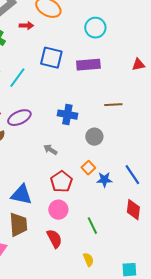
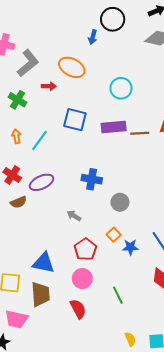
brown line: (113, 105) -> (140, 133), moved
yellow semicircle: (88, 260) -> (130, 339), moved

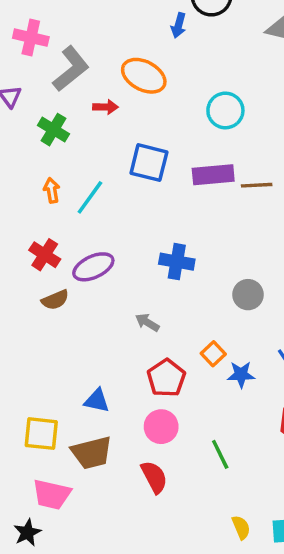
gray circle: (120, 202) -> (248, 295), moved
blue triangle: (44, 263) -> (97, 401), size x0.7
brown trapezoid: (40, 294) -> (92, 453), turned 80

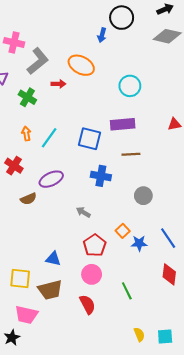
blue square: (149, 163) -> (90, 139), moved
brown line: (257, 185) -> (131, 154), moved
red cross: (45, 255) -> (14, 166), moved

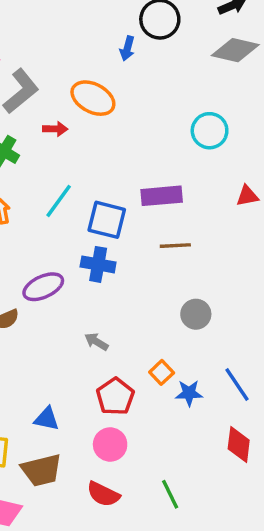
cyan circle: (130, 86) -> (210, 131), moved
cyan line: (49, 138) -> (59, 201), moved
blue cross: (101, 176) -> (98, 264), moved
green line: (127, 291) -> (170, 494), moved
red semicircle: (87, 304) -> (103, 494), turned 144

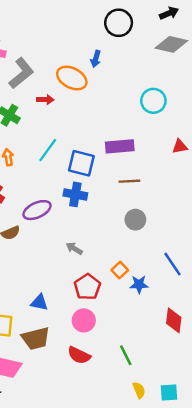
blue arrow: (127, 48) -> (96, 59), moved
gray circle: (196, 314) -> (135, 220), moved
blue line: (237, 384) -> (173, 264), moved

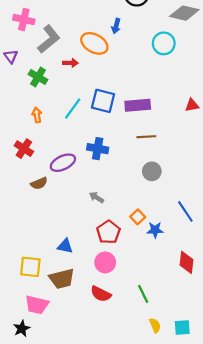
cyan circle: (153, 101) -> (164, 43), moved
blue square: (81, 163) -> (103, 101), moved

